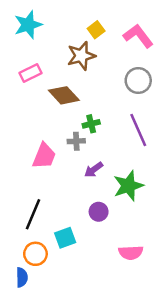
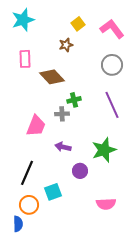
brown star: (81, 56) -> (66, 45), size x0.6
pink rectangle: (30, 73) -> (25, 59), turned -66
purple arrow: (94, 170) -> (63, 147), moved, turned 49

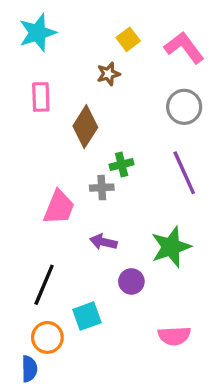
brown diamond: (52, 77) -> (85, 127), turned 75

